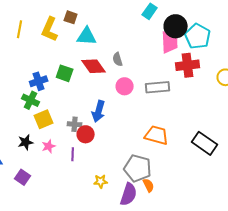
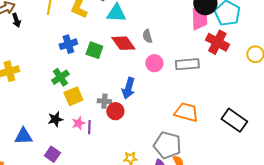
red cross: (188, 65) -> (217, 42), turned 35
blue cross: (39, 81) -> (68, 44), moved
green cross: (31, 100) -> (60, 77), turned 30
purple line: (73, 154) -> (89, 127), moved

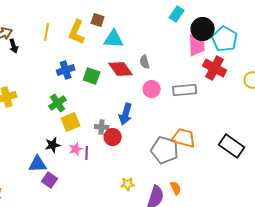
blue triangle: (23, 136) -> (38, 164), moved
gray pentagon: (167, 145) -> (165, 150), moved

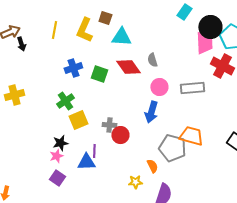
blue arrow: (126, 114) -> (151, 112), moved
pink star: (76, 149) -> (56, 156), moved
blue triangle: (38, 164) -> (86, 162), moved
orange semicircle: (176, 188) -> (152, 166), moved

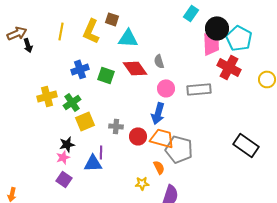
yellow cross: (14, 95) -> (47, 96), moved
red circle: (120, 135) -> (138, 136), moved
orange trapezoid: (191, 136) -> (162, 138), moved

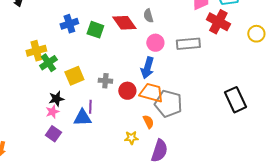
green cross: (72, 102) -> (48, 63), moved
black rectangle: (246, 145) -> (235, 100), turned 30

